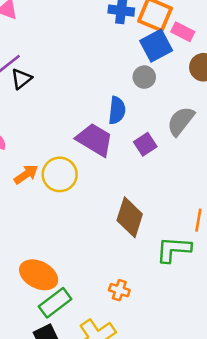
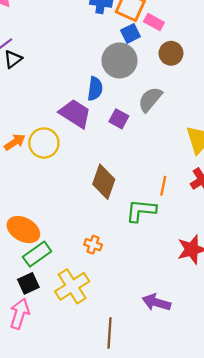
blue square: (156, 46) -> (130, 33), size x0.7
gray circle: (144, 77) -> (119, 60), size x1.8
purple square: (145, 144) -> (119, 119), turned -30

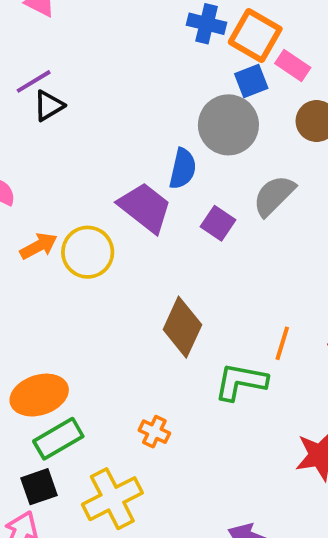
orange ellipse: (23, 230) -> (39, 395), turned -52

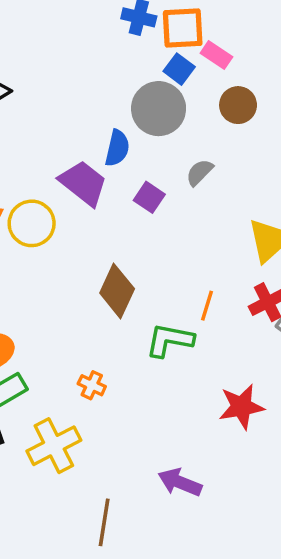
orange square: (255, 36) -> (183, 28), turned -33
blue square: (251, 81) -> (179, 69), turned -32
gray semicircle: (274, 196) -> (200, 172), size x0.7

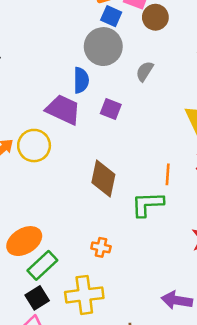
brown circle: (238, 105) -> (155, 17), moved
gray semicircle: (200, 172) -> (145, 71), moved
yellow cross: (54, 446) -> (84, 295), turned 33

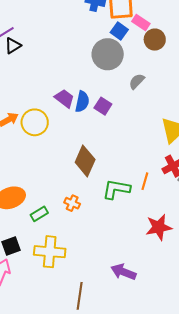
blue semicircle: (81, 80) -> (82, 102), moved
purple trapezoid: (63, 110) -> (64, 98), size x0.7
orange line: (168, 174) -> (145, 181), moved
orange cross: (101, 247) -> (72, 203), moved
green rectangle: (42, 265) -> (39, 214), moved, size x0.7

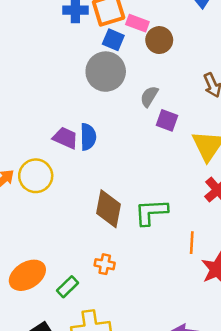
purple square: (103, 106) -> (167, 120), moved
orange line: (145, 181) -> (192, 243), moved
green L-shape: (116, 189) -> (151, 212), moved

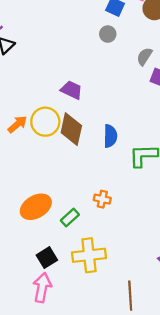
gray circle: (106, 72) -> (108, 34), size x0.5
blue semicircle: (88, 137) -> (110, 136), moved
brown diamond: (109, 209) -> (71, 129), moved

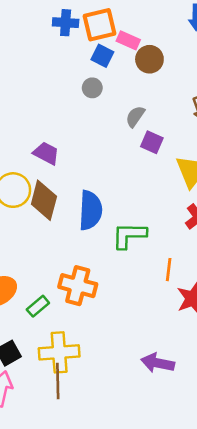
blue semicircle: (110, 136) -> (90, 210), size x1.4
orange cross: (102, 199) -> (78, 286), size x1.8
brown line: (130, 296) -> (58, 381), moved

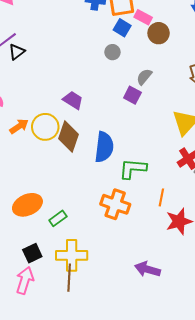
purple square: (152, 142) -> (132, 95), moved
orange cross: (78, 286) -> (115, 204), moved

